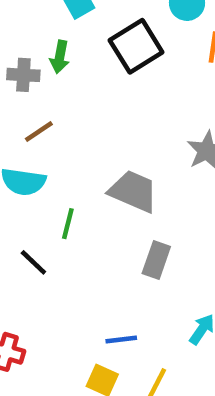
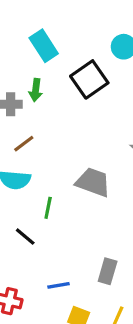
gray rectangle: (156, 260) -> (108, 271), moved
blue line: (121, 339) -> (59, 285), moved

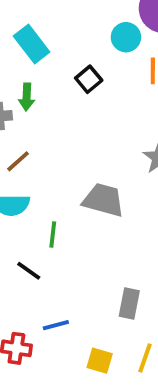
black square: (89, 79) -> (89, 79), size x0.6
blue line: (59, 285) -> (56, 325), moved

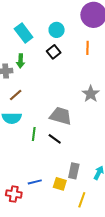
cyan circle: (126, 37) -> (57, 30), moved
black line: (29, 271) -> (55, 139), moved
yellow square: (100, 361) -> (60, 184), moved

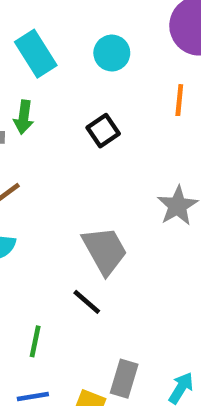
black square: (54, 52) -> (103, 131), moved
gray trapezoid: (61, 116) -> (105, 250), turned 40
green line: (34, 134) -> (35, 341), moved

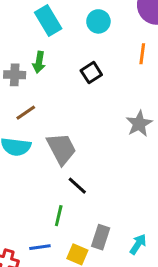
gray trapezoid: (105, 250) -> (61, 149), moved
green line: (35, 341) -> (59, 216), moved

